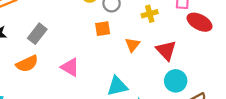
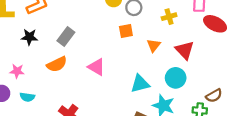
cyan circle: (176, 81) -> (176, 78), moved

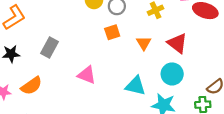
orange semicircle: (57, 64) -> (31, 86), moved
cyan triangle: (140, 84) -> (136, 86), turned 36

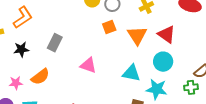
orange triangle: (144, 43) -> (137, 35), size x1.5

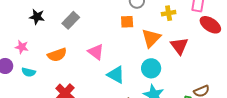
cyan circle: (163, 62) -> (151, 68), moved
cyan triangle: (131, 73) -> (116, 75), moved
orange semicircle: (40, 77) -> (57, 55), moved

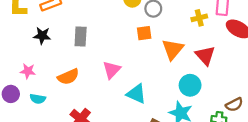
yellow cross: (169, 13) -> (199, 18), moved
gray rectangle: (71, 20) -> (81, 37), turned -36
pink triangle: (96, 52) -> (112, 70), turned 42
cyan circle: (151, 68) -> (190, 85), moved

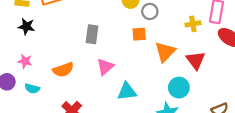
black star: (42, 36) -> (26, 26), moved
gray rectangle: (81, 37) -> (92, 34), moved
cyan triangle: (136, 94) -> (127, 91), turned -36

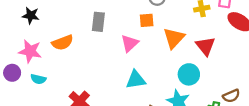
pink star: (25, 61) -> (30, 51), size x1.5
pink triangle: (105, 67) -> (130, 43), moved
orange semicircle: (63, 70) -> (62, 43), moved

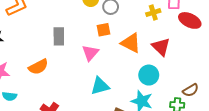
orange triangle: (174, 38) -> (131, 43), turned -40
orange semicircle: (62, 43) -> (38, 67), moved

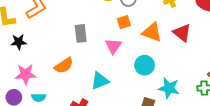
cyan circle: (149, 75) -> (145, 65), moved
cyan triangle: (100, 86) -> (100, 81), moved

